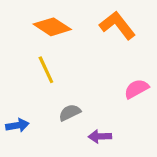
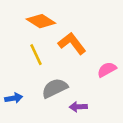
orange L-shape: (117, 25) -> (72, 43), moved
gray semicircle: (70, 113) -> (55, 88), size x1.5

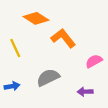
yellow line: (36, 55) -> (15, 48), moved
purple arrow: (78, 107) -> (85, 92), moved

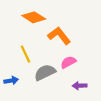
yellow line: (15, 48) -> (25, 54), moved
pink semicircle: (94, 61) -> (68, 62), moved

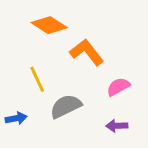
pink semicircle: (68, 62) -> (118, 87), moved

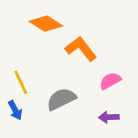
yellow line: (37, 79) -> (21, 82), moved
blue arrow: (16, 118) -> (15, 110), turned 72

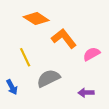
pink semicircle: (110, 81) -> (92, 54), moved
yellow line: (21, 82) -> (25, 57), moved

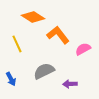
yellow line: (25, 57) -> (17, 44), moved
purple arrow: (86, 93) -> (70, 84), moved

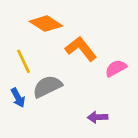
gray semicircle: (44, 71) -> (47, 86), moved
blue arrow: (11, 79) -> (18, 98), moved

